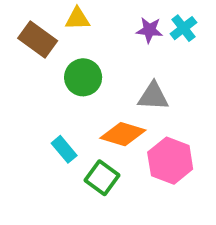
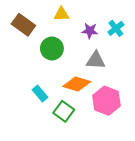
yellow triangle: (77, 19) -> (61, 14), moved
cyan cross: (183, 28) -> (116, 28), moved
purple star: (149, 30) -> (90, 31), moved

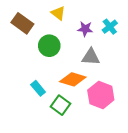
yellow triangle: (61, 14) -> (58, 13), turned 40

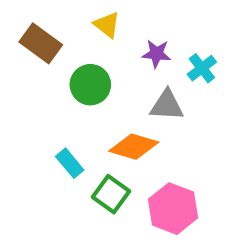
cyan cross: (110, 27) -> (202, 68), moved
pink hexagon: (101, 95) -> (173, 209), moved

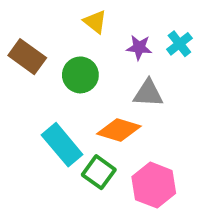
brown rectangle: (41, 43) -> (27, 57), moved
cyan cross: (202, 68) -> (179, 44), moved
cyan rectangle: (70, 163) -> (62, 145), size x1.6

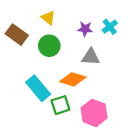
yellow triangle: (95, 22) -> (48, 18), moved
green square: (99, 172) -> (60, 105), turned 36

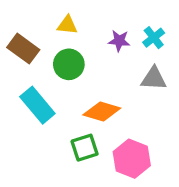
yellow triangle: (48, 18) -> (67, 25), turned -32
gray triangle: (91, 57) -> (154, 78), moved
cyan rectangle: (38, 88) -> (37, 105), moved

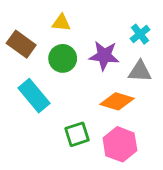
purple star: (119, 41) -> (104, 56), moved, size x1.5
orange diamond: (102, 111) -> (117, 101), moved

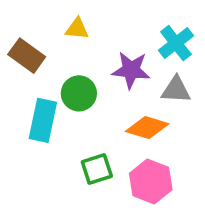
cyan cross: (140, 34) -> (176, 43), size x1.4
green circle: (63, 58) -> (79, 93), moved
cyan rectangle: (34, 96) -> (43, 120), turned 52

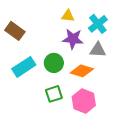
yellow triangle: (77, 29) -> (68, 16), moved
green circle: (79, 93) -> (54, 63), moved
cyan rectangle: (43, 120) -> (24, 67), turned 45

